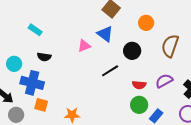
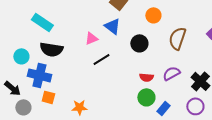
cyan rectangle: (35, 30) -> (42, 22), size x1.5
black semicircle: (44, 57) -> (51, 49), size x1.6
black line: (110, 71) -> (101, 59), moved

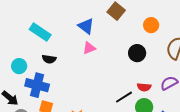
blue triangle: (112, 26) -> (86, 26), moved
black semicircle: (51, 49) -> (49, 59), size x0.6
black line: (101, 59) -> (124, 97), moved

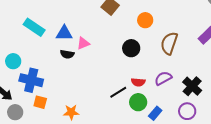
blue triangle: (86, 26) -> (64, 33), moved, turned -36
black semicircle: (49, 59) -> (67, 54), moved

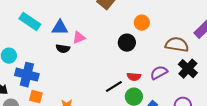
orange circle: (145, 20) -> (142, 23), moved
brown semicircle: (169, 43) -> (177, 45), moved, turned 80
black cross: (192, 86) -> (188, 69), moved

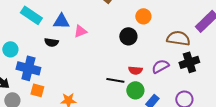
black semicircle: (63, 49) -> (51, 42), moved
black cross: (188, 69) -> (189, 62), turned 30
black line: (114, 87) -> (115, 80), turned 42

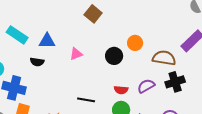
orange circle: (143, 16) -> (135, 43), moved
pink triangle: (80, 31) -> (76, 54), moved
black line: (115, 80) -> (86, 100), moved

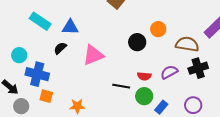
pink triangle: (76, 54) -> (93, 55), moved, size x1.6
black semicircle: (37, 62) -> (60, 48), turned 128
black line: (86, 100) -> (121, 86), moved

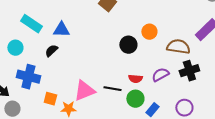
cyan circle: (19, 55) -> (15, 48), moved
pink triangle: (93, 55) -> (84, 91), moved
orange square: (46, 96) -> (50, 99), moved

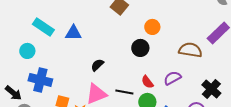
orange circle: (149, 32) -> (152, 27), moved
black semicircle: (51, 51) -> (97, 65), moved
black cross: (189, 71) -> (211, 89), moved, turned -30
red semicircle: (135, 79) -> (147, 82), turned 48

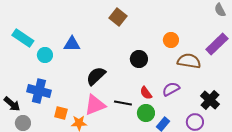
cyan rectangle: (43, 27) -> (23, 38), moved
orange circle: (152, 27) -> (171, 40), moved
cyan circle: (27, 51) -> (45, 55), moved
black semicircle: (97, 65) -> (96, 76), size x1.5

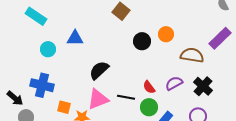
cyan rectangle: (23, 38) -> (36, 16), moved
orange circle: (171, 40) -> (166, 34), moved
black circle: (139, 59) -> (142, 41), moved
black cross: (210, 100) -> (203, 86), moved

